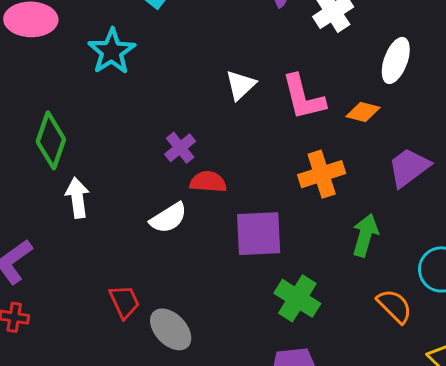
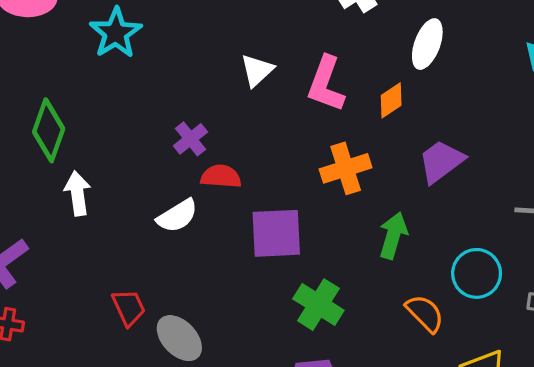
pink L-shape: (303, 97) -> (326, 84), turned 34
orange diamond: (363, 112) -> (391, 100), turned -48

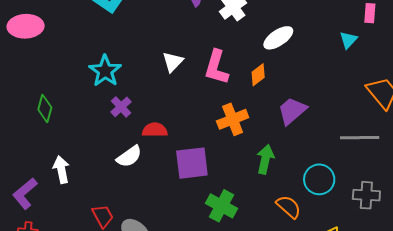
cyan star: (116, 33) -> (105, 71), moved
white ellipse: (427, 44) -> (278, 38), turned 40
green diamond: (49, 130) -> (45, 108), size x0.7
purple cross: (190, 139) -> (121, 107), moved
white arrow: (77, 193) -> (61, 170), moved

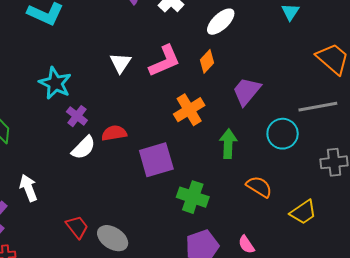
pink L-shape: (216, 67) -> (165, 61), turned -120
white semicircle: (129, 156) -> (83, 148), moved
cyan circle: (319, 179) -> (283, 134), moved

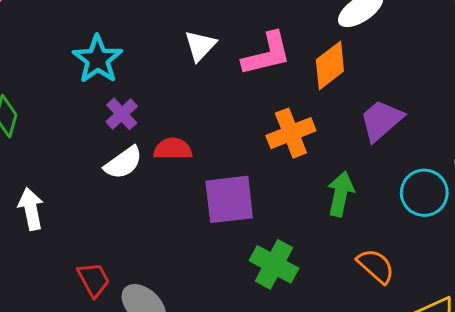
orange diamond: (207, 61) -> (330, 65), size x1.4

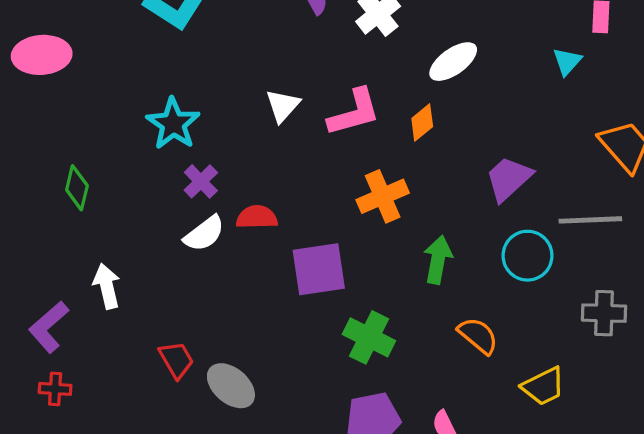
orange diamond: (330, 65) -> (422, 123), size x0.7
purple trapezoid: (381, 120) -> (509, 179), moved

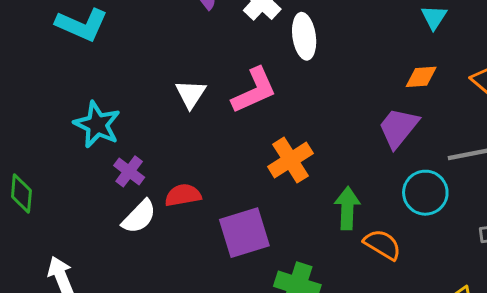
white ellipse: (453, 62) -> (304, 36), moved, turned -54
orange diamond: (422, 123) -> (421, 77), moved, turned 44
orange semicircle: (478, 336) -> (382, 244), moved

